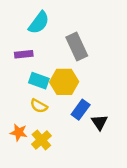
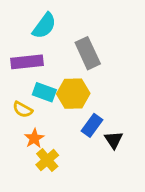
purple rectangle: (24, 54) -> (27, 62), size x1.5
yellow semicircle: (39, 106) -> (23, 109), moved
orange star: (19, 132) -> (34, 138), moved, turned 30

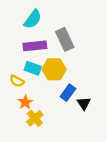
purple rectangle: (27, 62) -> (35, 46), moved

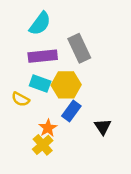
blue rectangle: (68, 93) -> (71, 111), moved
orange star: (25, 102) -> (48, 128), moved

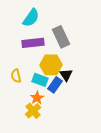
cyan rectangle: (40, 84) -> (40, 80), moved
yellow semicircle: (20, 99) -> (16, 76), turned 48
black triangle: (103, 127) -> (66, 75), moved

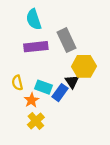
cyan semicircle: (31, 18) -> (34, 19), turned 126
yellow hexagon: (51, 65) -> (84, 66), moved
orange star: (37, 98) -> (32, 100), moved

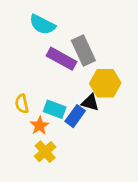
cyan semicircle: (34, 19) -> (42, 25), turned -45
purple rectangle: (36, 47) -> (61, 59), moved, turned 35
black triangle: (72, 82) -> (90, 102), turned -40

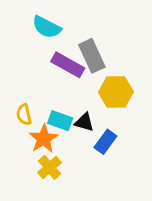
black triangle: (90, 102) -> (84, 122), moved
blue rectangle: (75, 116) -> (105, 142), moved
orange star: (40, 126) -> (44, 139), size x1.4

